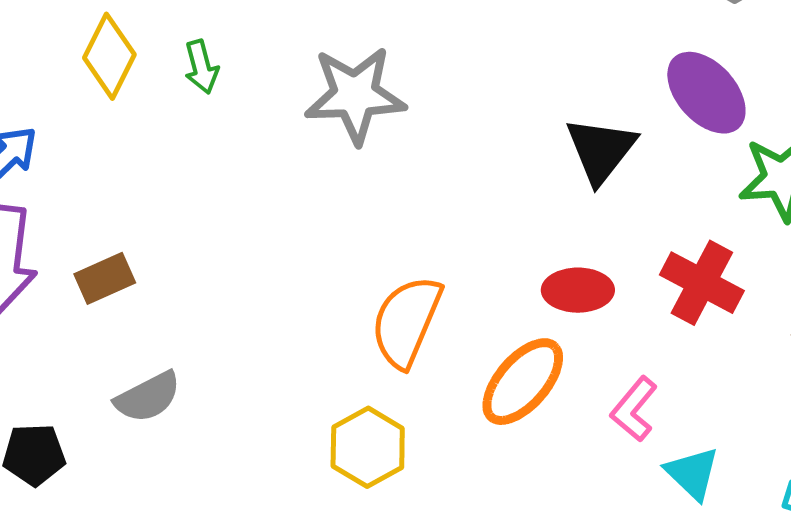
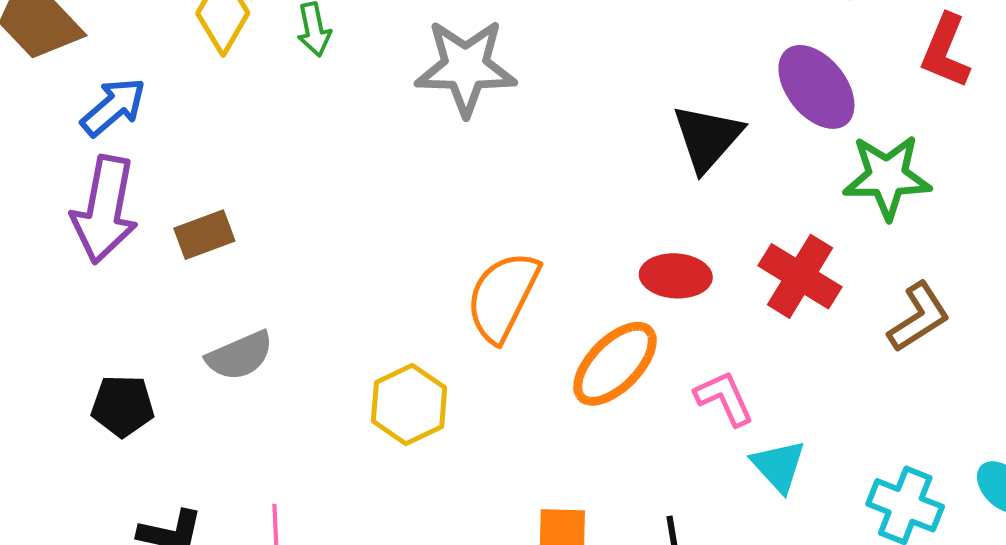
pink L-shape: (634, 409) -> (724, 398), turned 112
yellow hexagon: (368, 447) -> (409, 404), moved

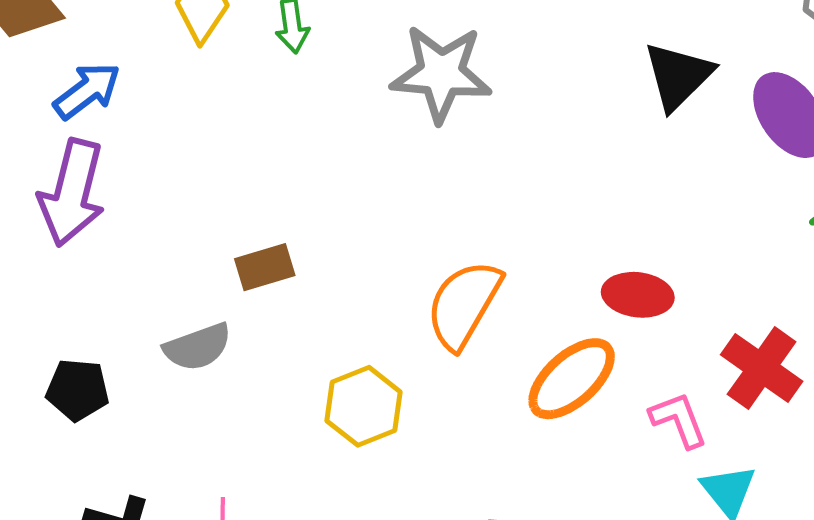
black triangle: (707, 138) -> (678, 76), moved
brown rectangle: (204, 235) -> (265, 267), moved
red cross: (800, 276) -> (762, 368), moved

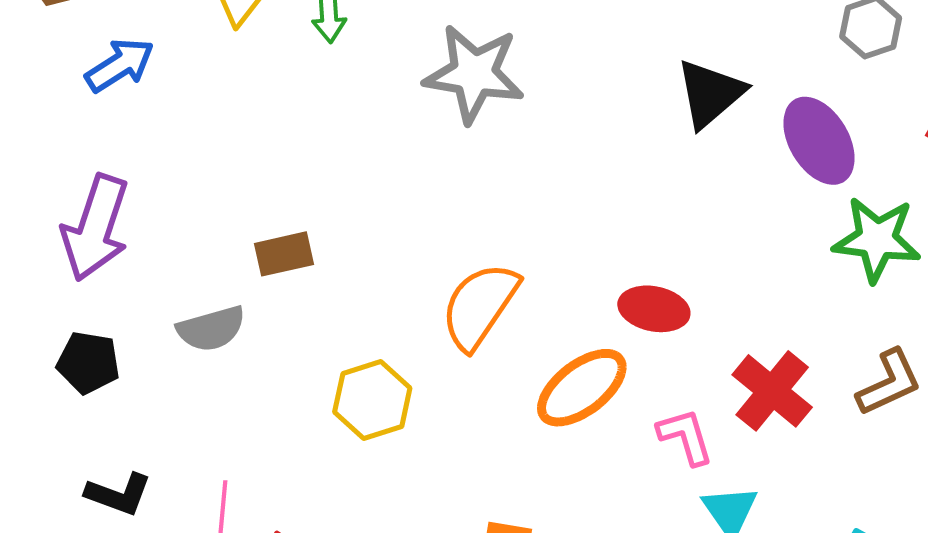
purple arrow: (72, 193) -> (95, 228), moved

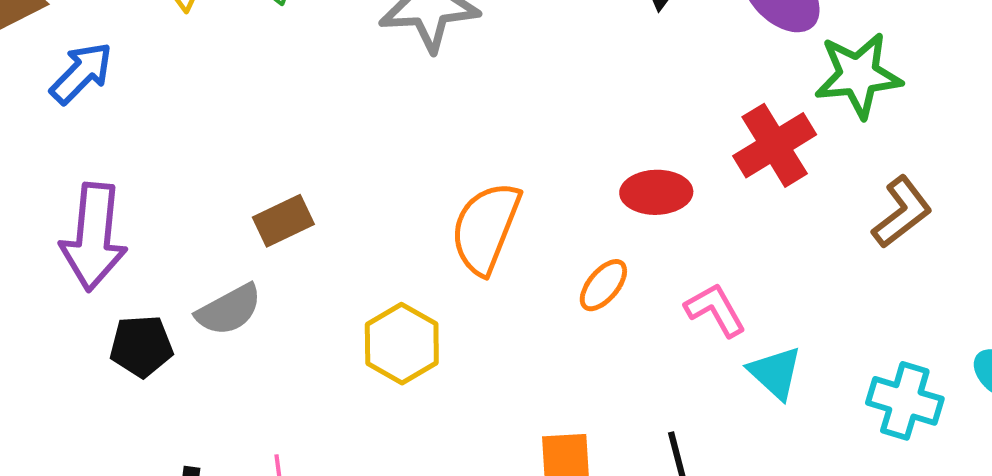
black pentagon: (88, 363) -> (141, 346), moved
orange ellipse: (582, 388) -> (603, 285), size x0.6
red cross: (772, 391) -> (775, 145), moved, turned 32

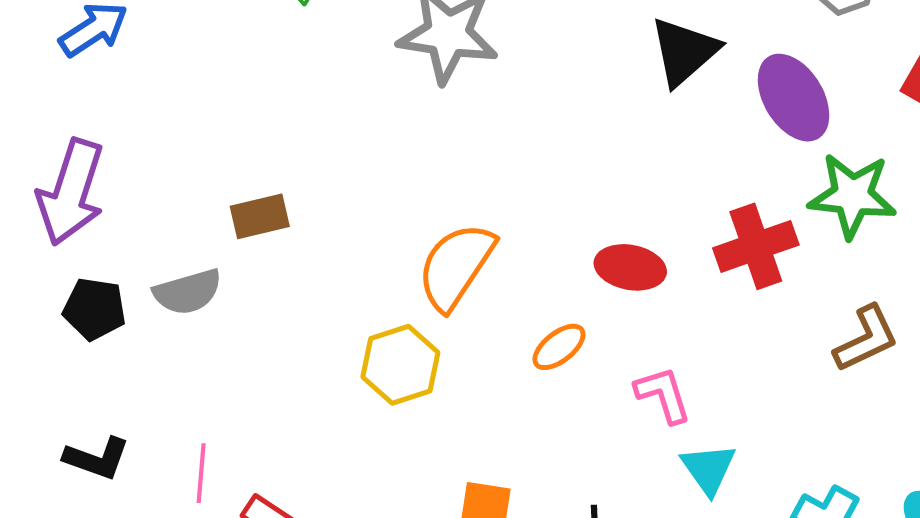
yellow hexagon: (402, 344) -> (400, 365), moved

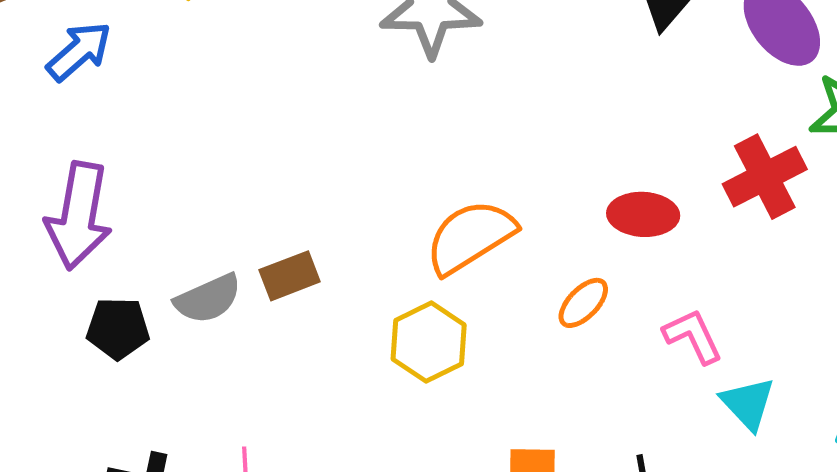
brown rectangle: (260, 216) -> (290, 276), moved
orange semicircle: (456, 266) -> (470, 237), turned 32

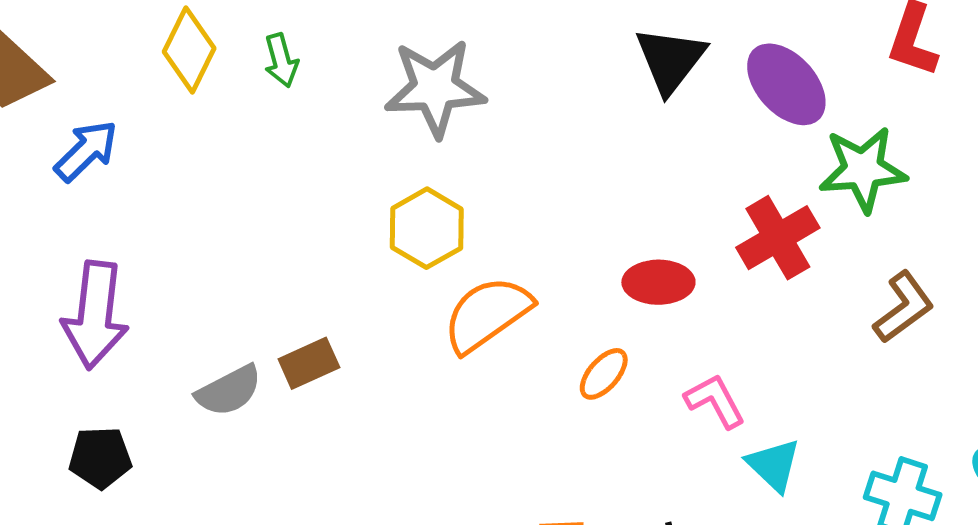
black pentagon: (118, 328) -> (100, 458), moved
yellow hexagon: (429, 342) -> (427, 228), moved

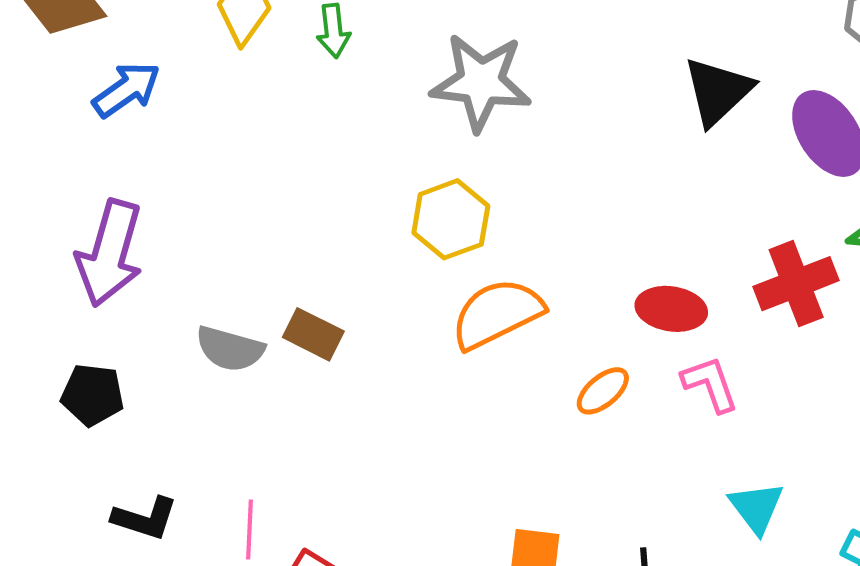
brown rectangle: (309, 363) -> (313, 334), turned 42
gray semicircle: (229, 391) -> (230, 349), turned 34
pink L-shape: (715, 401) -> (710, 384), moved

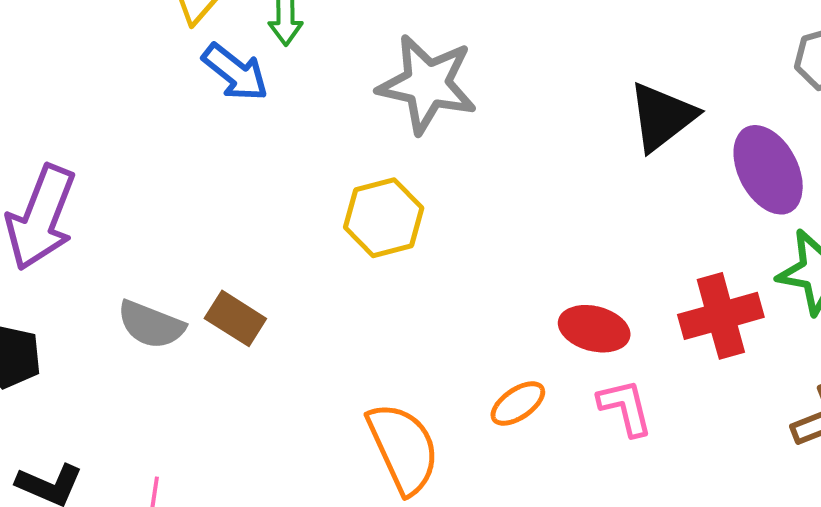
blue arrow: (127, 90) -> (235, 72), moved, turned 68
orange semicircle: (497, 314) -> (403, 448), moved, turned 86

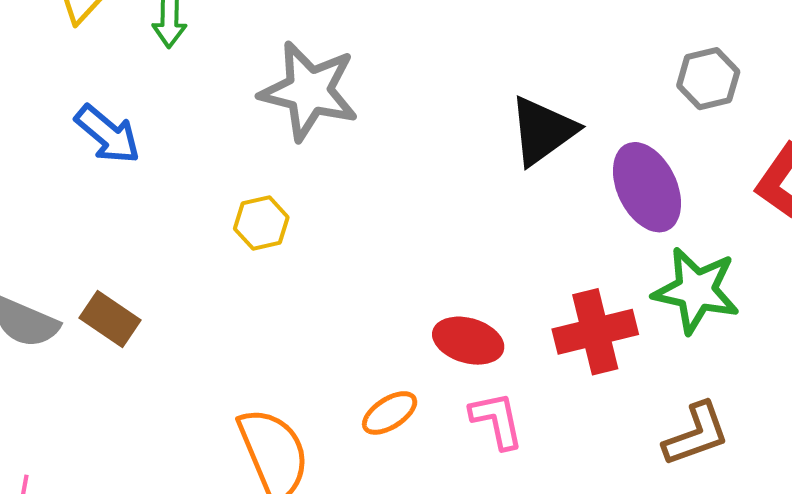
blue arrow: (235, 72) -> (108, 134), moved
yellow hexagon: (384, 218) -> (261, 223), size x0.7

